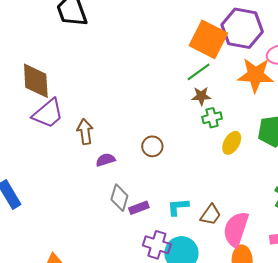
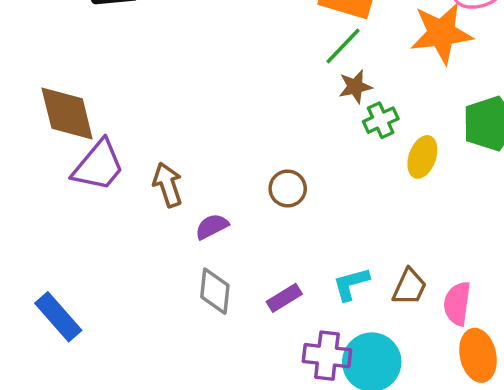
gray diamond: (119, 198) -> (215, 291), moved
pink semicircle: (236, 229) -> (457, 304), size x0.7

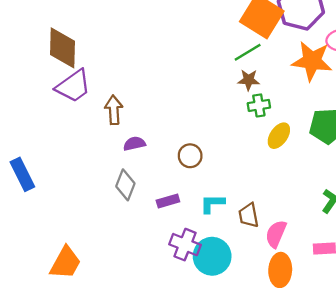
brown circle: (288, 189) -> (190, 156), moved
brown trapezoid: (409, 287) -> (249, 215), turned 130

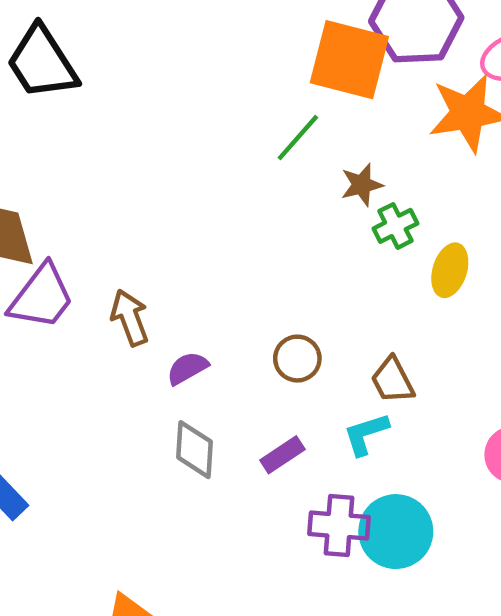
green line: (248, 52) -> (298, 138), moved
brown trapezoid: (249, 215) -> (393, 380), moved

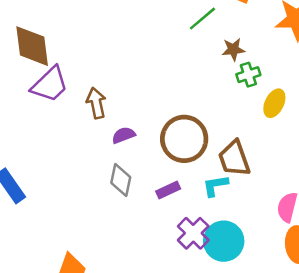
brown circle: (297, 359) -> (184, 139), size x1.8
brown trapezoid: (393, 380) -> (234, 159), size x1.4
purple cross: (339, 526) -> (193, 233), turned 32

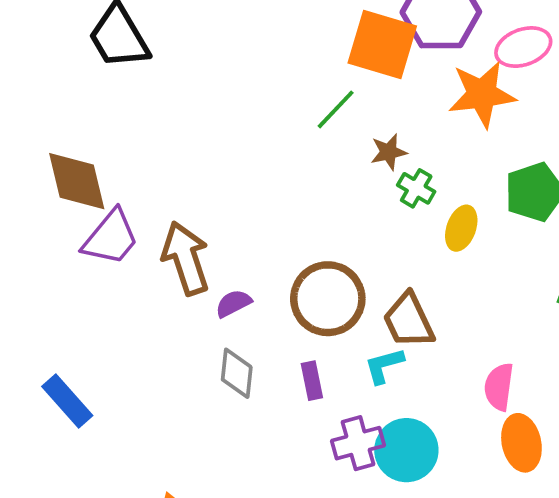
green cross: (248, 75) -> (416, 188), turned -35
brown arrow: (96, 103) -> (186, 258), size x1.5
purple rectangle: (168, 190) -> (312, 381), turned -70
purple cross: (193, 233) -> (358, 443), turned 36

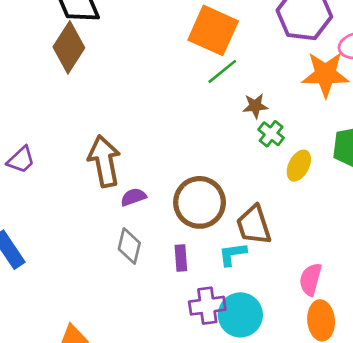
orange square: (382, 44) -> (213, 30), moved
brown diamond: (77, 181) -> (69, 47), moved, turned 39
purple trapezoid: (111, 238) -> (21, 160), moved, size x0.7

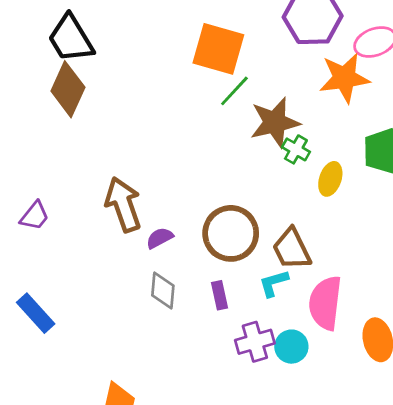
brown star: (255, 106) -> (275, 122), size x1.8
pink semicircle: (311, 279) -> (325, 303), moved, size x1.5
cyan circle: (240, 315) -> (291, 347), size x0.7

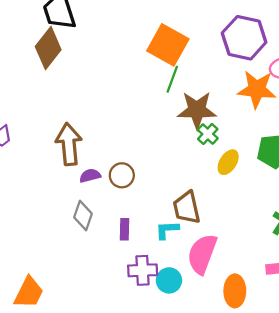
green line: (234, 91) -> (172, 79), turned -36
brown circle: (231, 233) -> (122, 175), moved, size x0.6

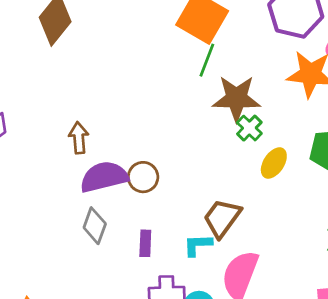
brown arrow: (69, 144) -> (79, 138), size x0.6
purple semicircle: (90, 176) -> (104, 177), size x1.8
brown trapezoid: (187, 208) -> (222, 218), turned 48

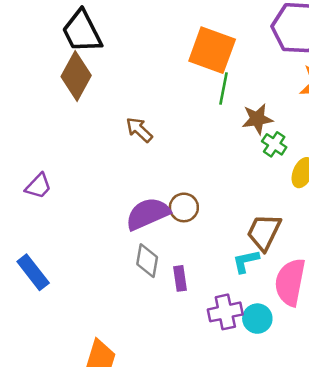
brown star: (236, 98) -> (257, 119), size x0.7
brown arrow: (79, 138) -> (139, 130), moved, turned -32
purple rectangle: (145, 243) -> (180, 278), moved

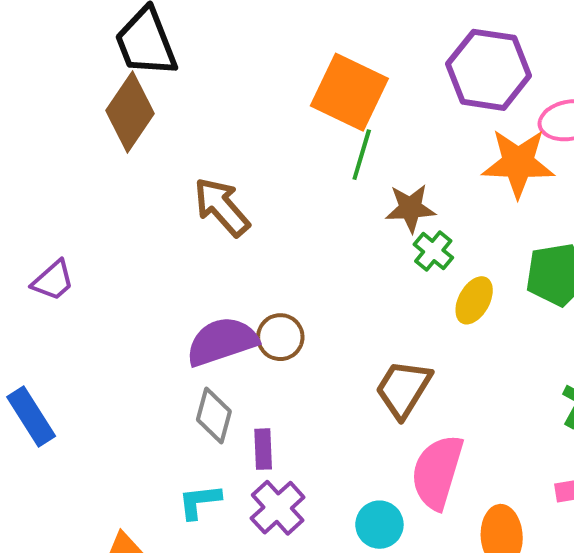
brown arrow: (139, 130) -> (222, 207), size x1.4
cyan L-shape: (246, 261) -> (199, 501), moved
purple cross: (225, 312) -> (278, 508), moved, turned -36

